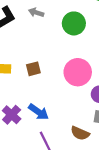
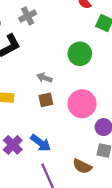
gray arrow: (36, 13) -> (44, 78), moved
brown square: (33, 69) -> (46, 100), moved

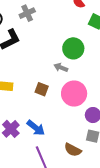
gray arrow: (44, 78) -> (61, 68), moved
brown square: (46, 100) -> (42, 89), turned 32

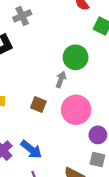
gray arrow: (61, 68) -> (61, 79), turned 88

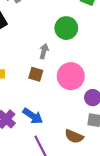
gray arrow: (61, 79) -> (44, 51), moved

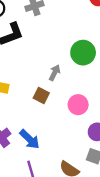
pink circle: (71, 76) -> (78, 105), size x0.7

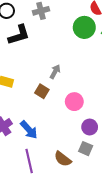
green circle: (83, 53) -> (84, 27), moved

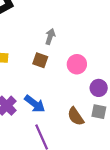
brown semicircle: (63, 159) -> (76, 116), moved, turned 30

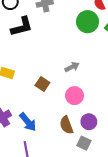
gray arrow: (50, 37) -> (72, 67), moved, turned 32
brown semicircle: (76, 116) -> (66, 125), moved

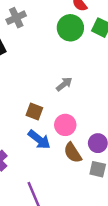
pink circle: (74, 96) -> (65, 125), moved
blue arrow: (28, 122) -> (39, 140), moved

